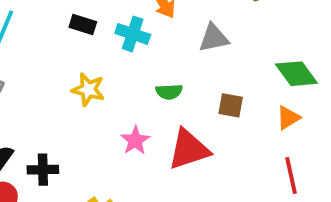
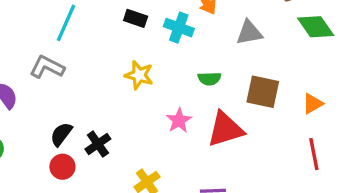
green diamond: (296, 74) -> (316, 27), moved
brown square: (231, 105) -> (263, 92), size x1.5
black cross: (43, 170) -> (98, 144), turned -35

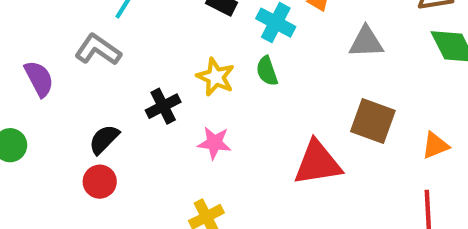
green semicircle: (209, 79) -> (267, 71), moved, turned 65
pink star: (179, 120) -> (214, 143), moved, turned 30
black cross: (98, 144) -> (163, 106), moved

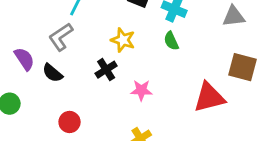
gray L-shape: (98, 50) -> (61, 37), turned -64
yellow star: (216, 77) -> (123, 40), moved
black semicircle: (104, 139) -> (52, 73), moved, turned -90

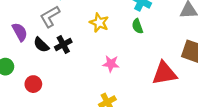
black cross: (106, 70) -> (63, 44), moved
red circle: (70, 122) -> (33, 84), moved

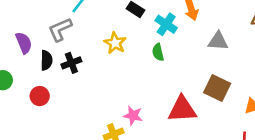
black semicircle: (41, 45) -> (46, 60), turned -140
pink star: (111, 64) -> (133, 116), moved
red circle: (33, 84) -> (40, 96), moved

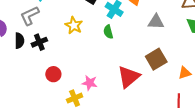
brown square: (217, 88) -> (156, 59), turned 35
red circle: (40, 96) -> (53, 74), moved
red triangle: (182, 109) -> (129, 77), turned -35

